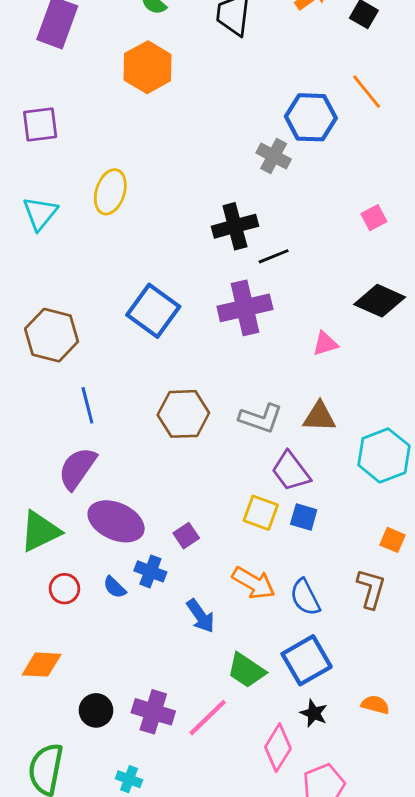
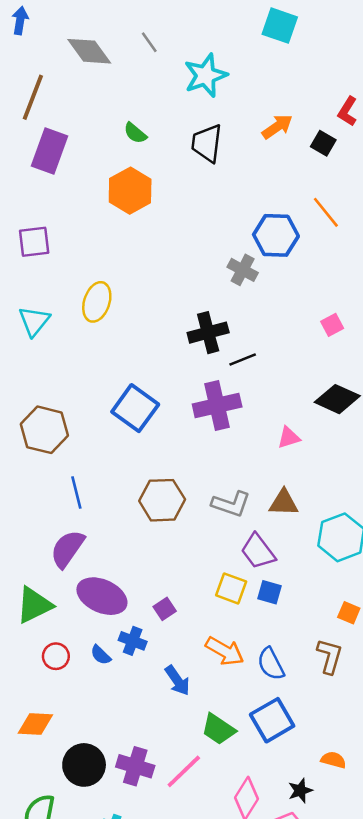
black circle: (96, 710) -> (84, 765), size x1.4
black star: (314, 713) -> (300, 791), moved, turned 30

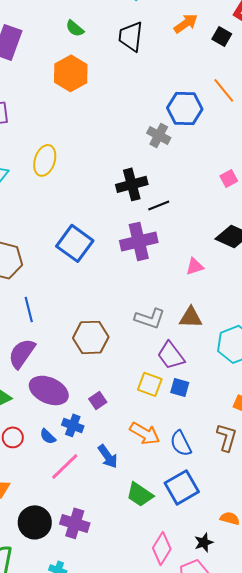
brown hexagon: (162, 500) -> (91, 337), moved
pink line: (184, 771) -> (65, 466), moved

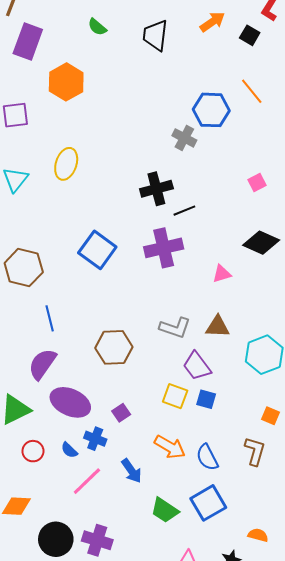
orange hexagon: (71, 73) -> (66, 82), moved

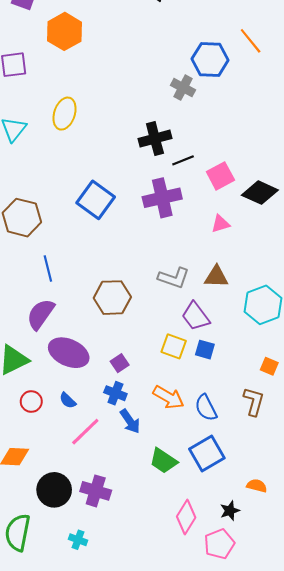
pink square: (257, 183) -> (220, 176), moved, size x1.5
blue cross: (95, 439) -> (115, 393), moved

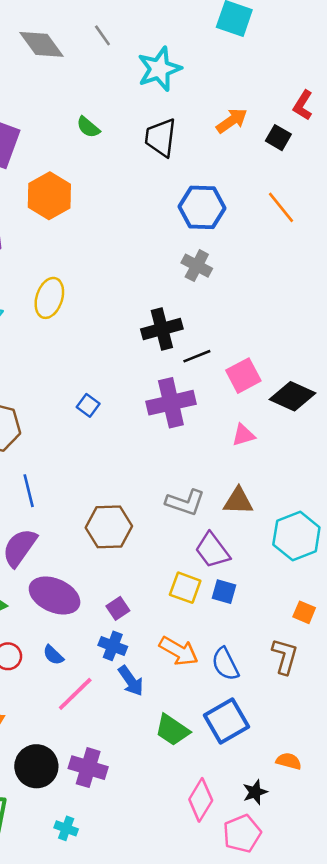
blue hexagon: (210, 60) -> (202, 207), moved
blue square: (96, 200) -> (88, 405), size x0.5

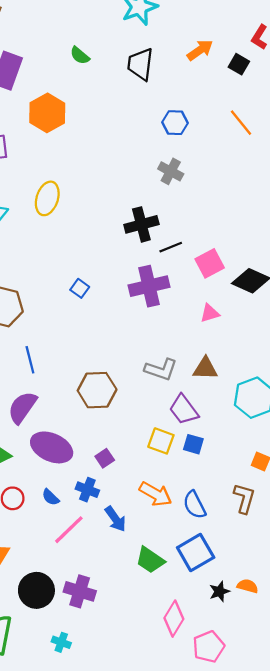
blue hexagon: (202, 207) -> (175, 123), size x0.7
blue cross: (113, 646) -> (87, 490), moved
black star: (255, 792) -> (219, 591), moved

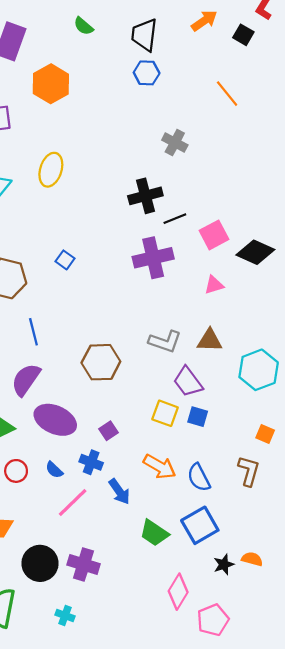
blue hexagon: (175, 123) -> (147, 73), moved
orange line: (241, 123) -> (227, 94), moved
blue square: (80, 288) -> (65, 260), moved

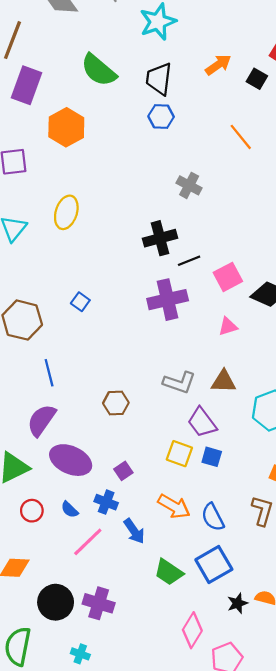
green semicircle: (83, 26) -> (99, 70), size x1.8
brown hexagon: (101, 362) -> (116, 403), size x0.7

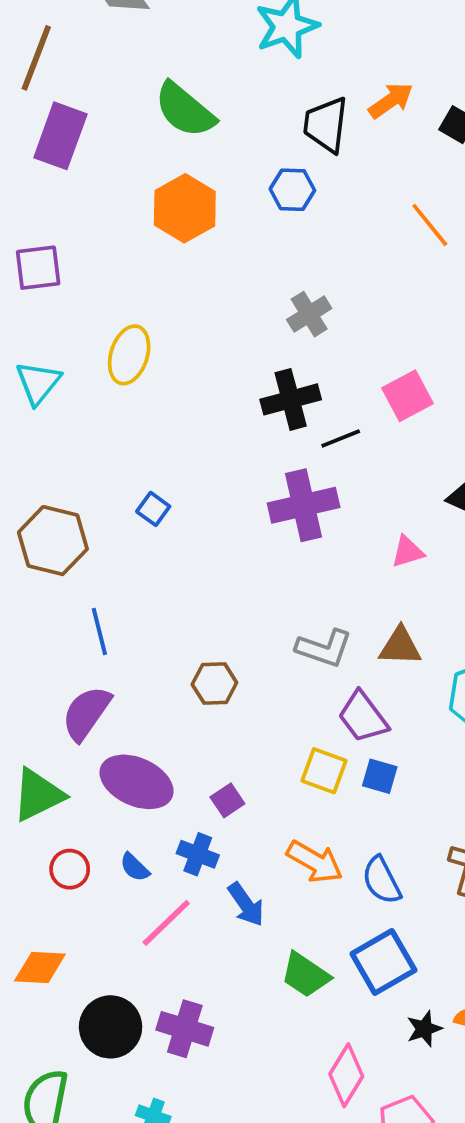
black trapezoid: (159, 79) -> (326, 125), moved
orange hexagon: (66, 127) -> (185, 208), moved
gray cross: (189, 185) -> (309, 314), moved, turned 30
pink square: (228, 277) -> (408, 396), moved

